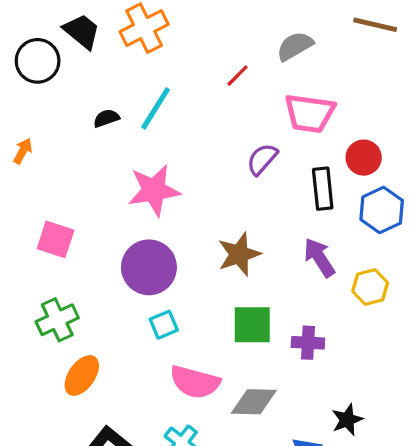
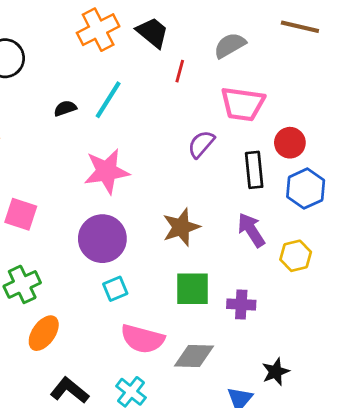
black trapezoid: (82, 31) -> (152, 32), moved
red line: (237, 76) -> (180, 71), turned -30

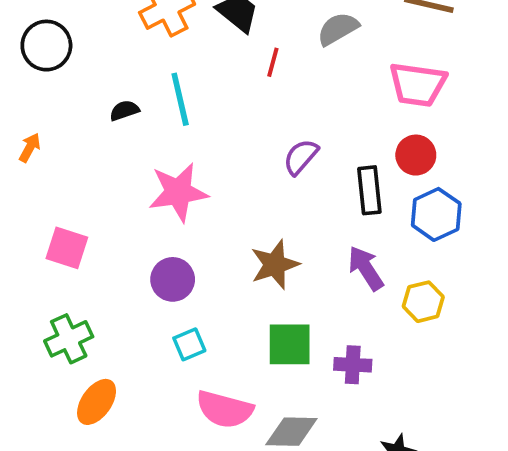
cyan line: (108, 100) -> (180, 99), turned -45
pink trapezoid: (243, 104) -> (418, 84), moved
purple circle: (102, 239) -> (173, 279), size x0.7

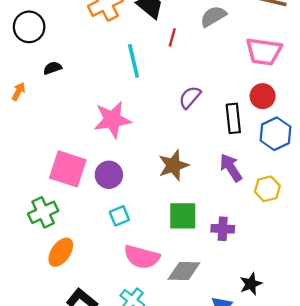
cyan line: (180, 99) -> (134, 61), moved
black semicircle: (124, 110) -> (53, 68), moved
pink square: (67, 248) -> (68, 169), moved, size x1.4

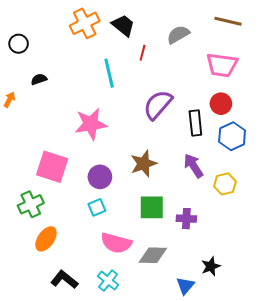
black circle: (29, 27) -> (19, 44), size x0.7
purple semicircle: (190, 97) -> (158, 105), size x1.5
purple circle: (109, 175) -> (100, 177), moved

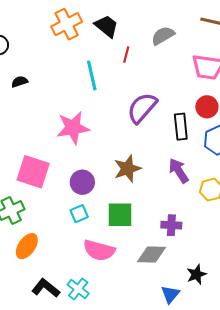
green square: (152, 207) -> (120, 215), moved
gray diamond: (153, 255) -> (151, 254), moved
cyan cross: (108, 281) -> (78, 289), moved

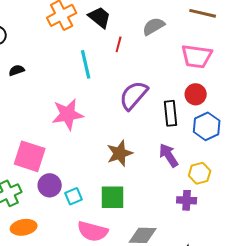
purple circle: (82, 182) -> (50, 185), moved
purple cross: (171, 225) -> (187, 200), moved
orange ellipse: (27, 246) -> (24, 227), turned 45

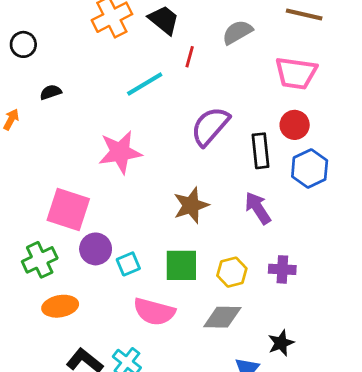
cyan line: (86, 64) -> (145, 84), turned 72
yellow hexagon: (200, 173) -> (232, 272), moved

